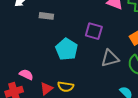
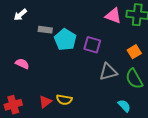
cyan pentagon: (67, 49) -> (65, 40), moved
pink semicircle: (26, 75) -> (22, 64), moved

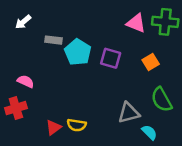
orange square: (134, 52) -> (151, 62), moved
gray triangle: (108, 72) -> (129, 113), moved
red cross: (13, 105) -> (16, 108), moved

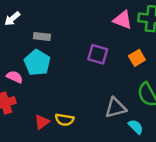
cyan pentagon: (78, 52) -> (37, 63), moved

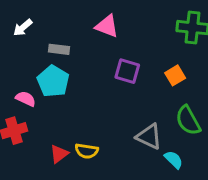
pink triangle: (123, 20) -> (107, 26), moved
gray triangle: (116, 108) -> (149, 136), turned 40

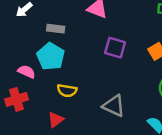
gray triangle: (149, 136) -> (114, 106), moved
yellow semicircle: (87, 151) -> (67, 91), moved

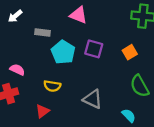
cyan pentagon: (51, 56) -> (63, 52), moved

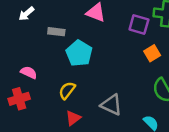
purple square: (94, 49) -> (139, 25), moved
yellow semicircle: (52, 86) -> (67, 90), turned 119
red triangle: (42, 111) -> (73, 118), moved

